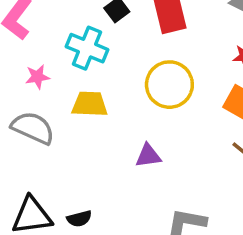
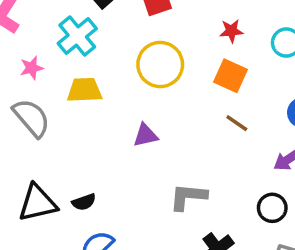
cyan cross: (87, 48) -> (77, 36), turned 33
gray semicircle: (33, 128) -> (31, 118), turned 30

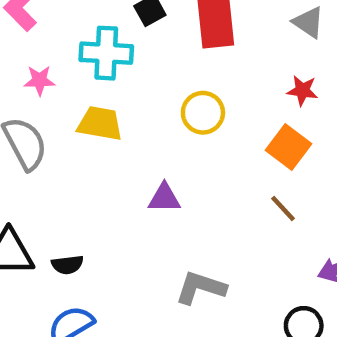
cyan cross: (77, 36) -> (106, 53), turned 30
yellow circle: (160, 65) -> (203, 113), size x0.7

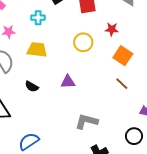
cyan cross: (106, 53) -> (38, 18), size x0.6
red star: (302, 91) -> (112, 29), moved
black semicircle: (67, 265) -> (32, 87), moved, turned 40

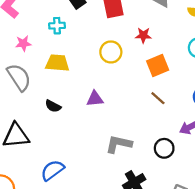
orange square: (123, 56) -> (158, 66), turned 36
black circle: (134, 136) -> (164, 148), moved

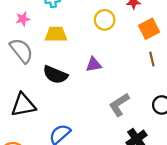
brown line: (158, 98) -> (152, 59), turned 40
black semicircle: (53, 106) -> (55, 75), size x1.6
gray L-shape: (119, 144) -> (119, 105), turned -40

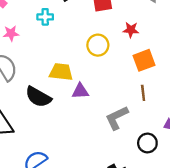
yellow trapezoid: (56, 34) -> (61, 72), moved
gray L-shape: (119, 105) -> (117, 118), moved

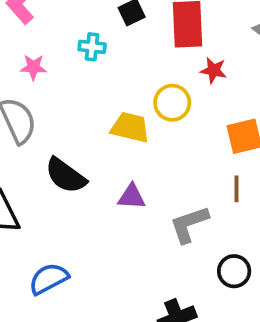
red star: (131, 30) -> (213, 70), moved
yellow trapezoid: (61, 72) -> (130, 127), moved
purple triangle: (80, 91) -> (132, 197), moved

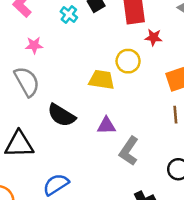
cyan cross: (92, 47) -> (69, 14), moved, turned 36
gray L-shape: (189, 224) -> (129, 151), moved, turned -32

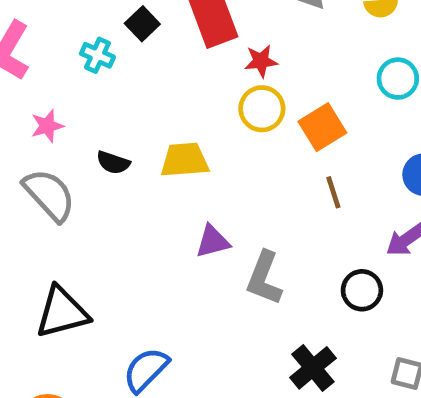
yellow circle: (128, 61) -> (262, 109), moved
black semicircle: (61, 115) -> (113, 163), moved, size x0.6

